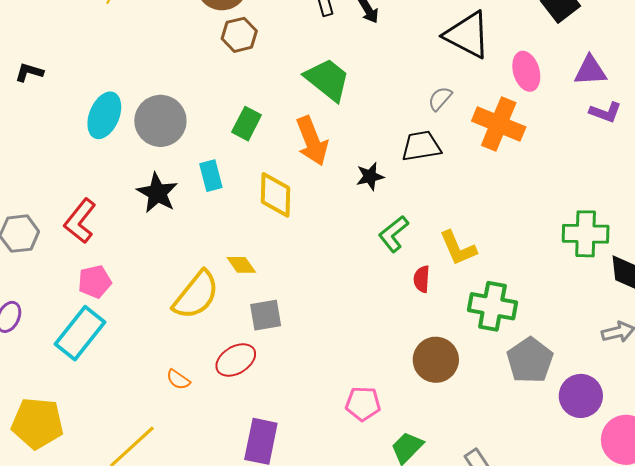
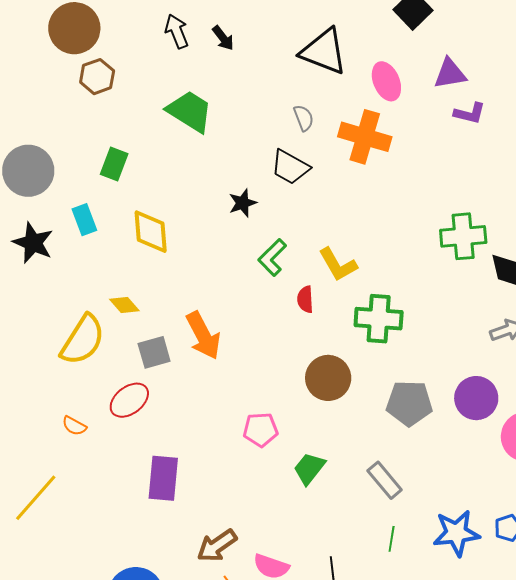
gray semicircle: (440, 99) -> (304, 118), turned 124
orange arrow: (312, 141) -> (203, 336), moved
black trapezoid: (421, 146) -> (290, 167), turned -135
gray pentagon: (530, 360) -> (409, 403), moved, turned -30

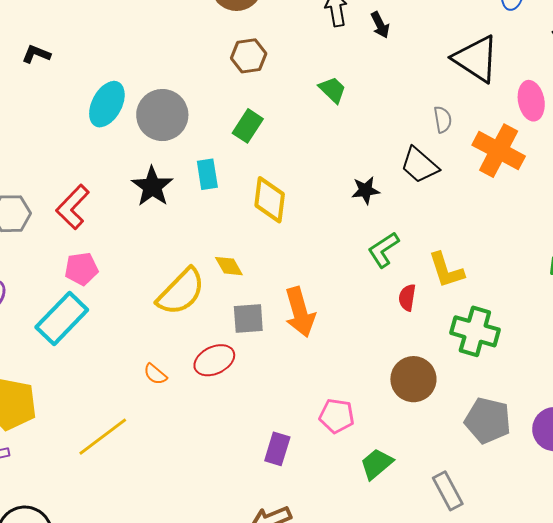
brown hexagon: (97, 77) -> (249, 56), moved
green trapezoid: (190, 111) -> (332, 90), size x0.6
purple rectangle: (163, 478) -> (277, 449), moved, size x0.7

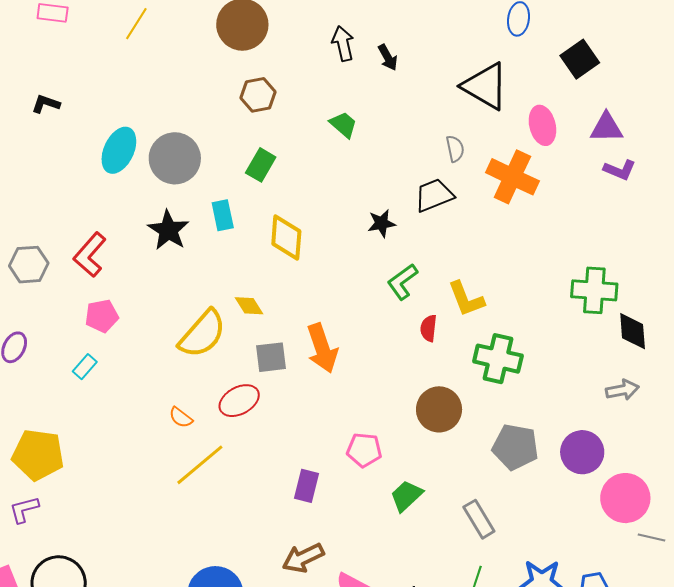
black trapezoid: (419, 165) -> (434, 195), turned 120
cyan rectangle: (62, 318) -> (85, 367), size x0.5
yellow line: (103, 437) -> (200, 465), moved

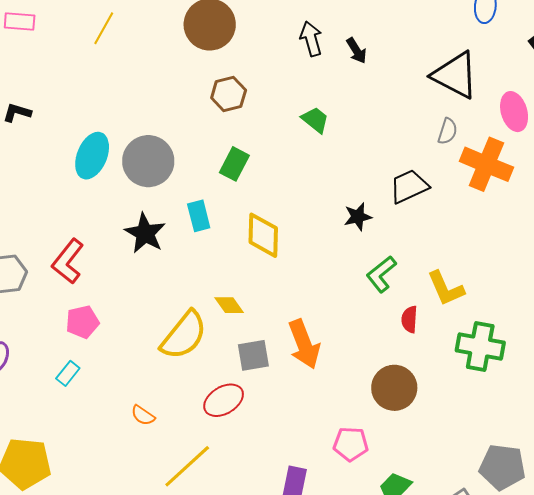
gray semicircle: (455, 149) -> (448, 131), moved, turned 32
brown circle: (439, 409) -> (394, 388), moved
orange semicircle: (181, 417) -> (143, 415), moved
gray pentagon: (515, 447) -> (502, 467), moved

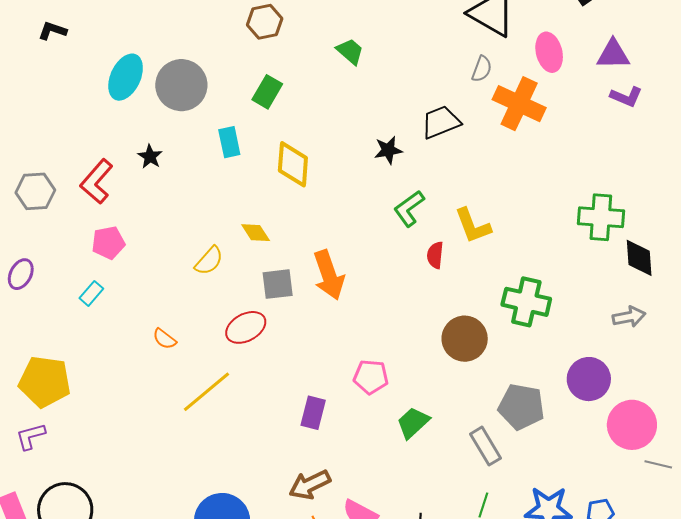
black star: (145, 233) -> (150, 157), moved, size x0.6
yellow semicircle: (184, 335) -> (209, 261), size x0.6
green cross: (480, 347) -> (526, 302), moved
brown circle: (394, 388) -> (465, 339), moved

